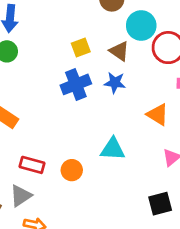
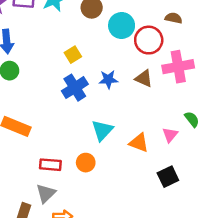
brown triangle: (119, 51) -> (144, 79), moved
orange triangle: (158, 115) -> (139, 143), moved
cyan triangle: (113, 149) -> (102, 130), moved, turned -40

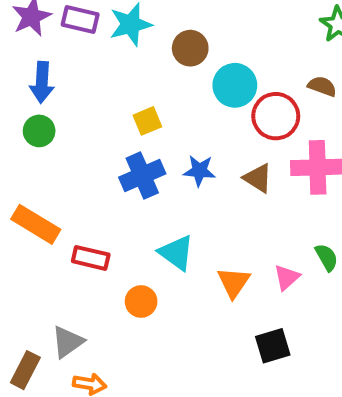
cyan triangle: (102, 130) -> (176, 253), turned -45
orange triangle: (139, 143) -> (234, 282), turned 35
red rectangle: (50, 165) -> (91, 258), moved

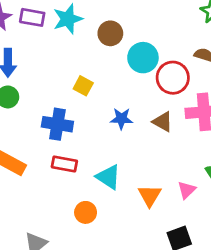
yellow square: (147, 121) -> (83, 86), turned -36
blue cross: (142, 176) -> (57, 124), moved, turned 36
red rectangle: (91, 258) -> (64, 164), moved

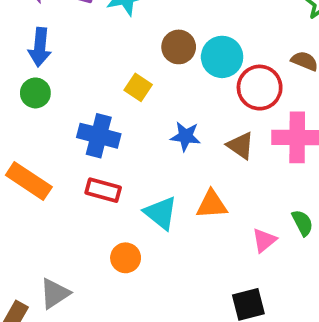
brown circle: (110, 33) -> (179, 47), moved
orange triangle: (150, 196) -> (212, 204), moved, turned 50

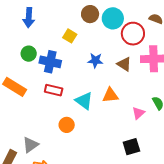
blue arrow: (40, 47) -> (29, 18), moved
green circle: (35, 93) -> (29, 54), moved

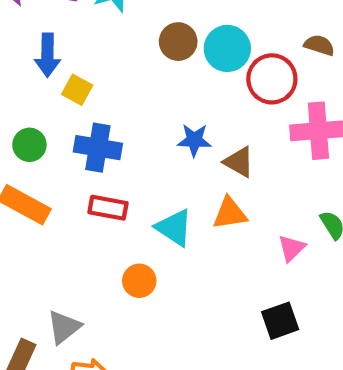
yellow square: (70, 36) -> (77, 90), moved
green circle: (29, 54) -> (29, 145), moved
brown triangle: (124, 64) -> (239, 162), moved

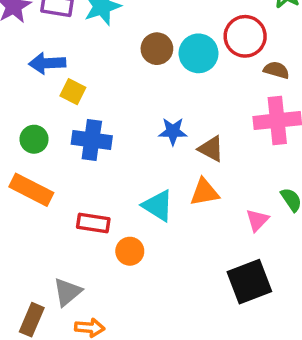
brown semicircle: (319, 45) -> (276, 70), moved
blue arrow: (48, 55) -> (47, 63), turned 88
red circle: (272, 79) -> (245, 36), moved
red rectangle: (108, 208) -> (93, 223), moved
black square: (280, 321) -> (249, 282), size x1.4

